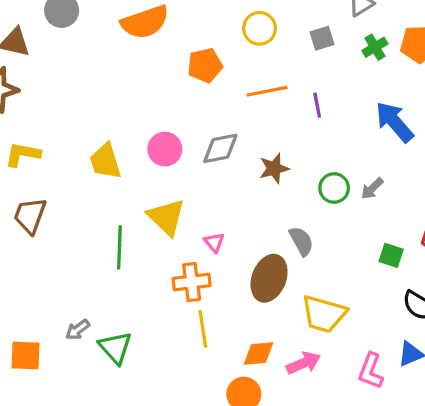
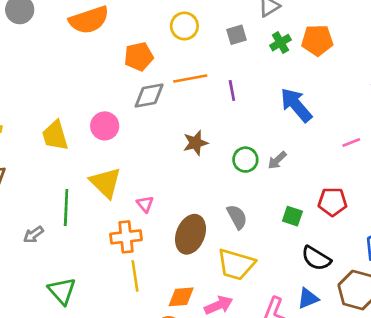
gray diamond: (220, 148) -> (149, 96), moved
gray semicircle: (301, 241) -> (237, 217), moved
gray arrow: (78, 330) -> (33, 235), moved

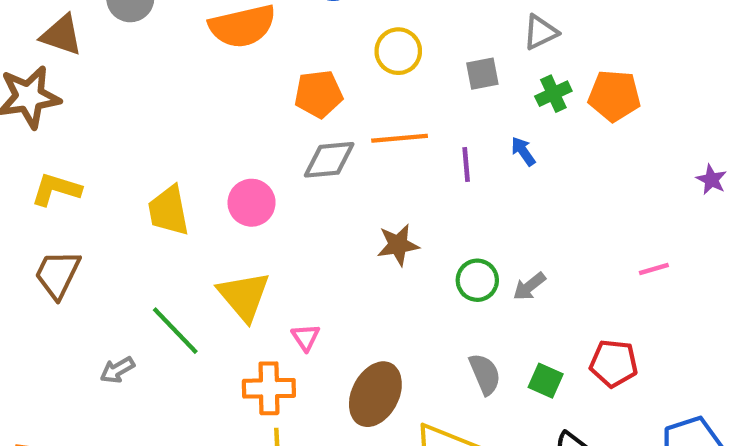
blue arrow: (296, 105) -> (523, 151), moved, size x0.5
green line: (66, 208) -> (175, 331), turned -52
gray semicircle: (237, 217) -> (485, 374), moved

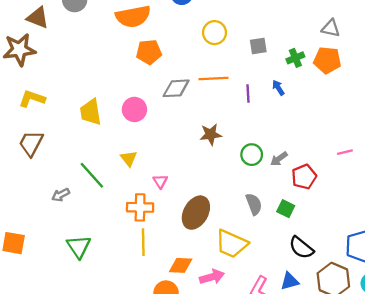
gray triangle: (540, 32) -> (331, 28), moved, turned 36
orange pentagon: (318, 94) -> (149, 52), moved
yellow triangle: (244, 296) -> (129, 158), size x0.6
red pentagon: (614, 363) -> (304, 177), moved, turned -30

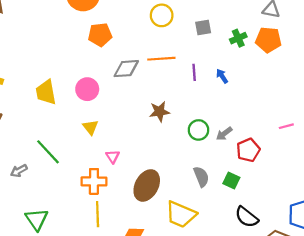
blue arrow: (278, 88) -> (222, 76), moved
yellow triangle: (129, 158) -> (90, 127), moved

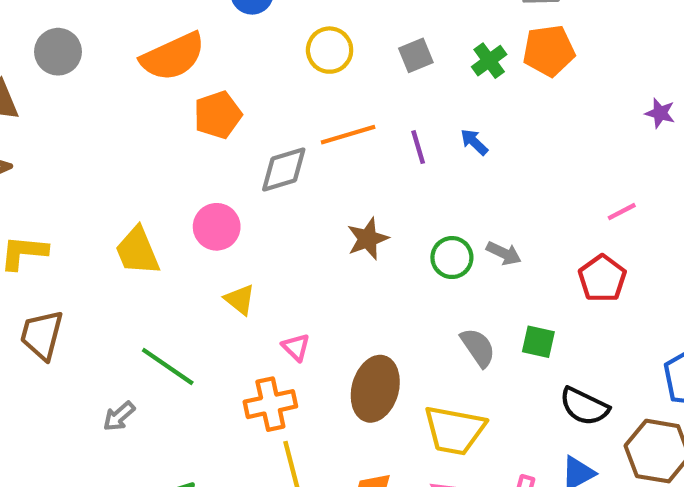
gray arrow: (224, 134) -> (504, 253), turned -105
red pentagon: (248, 150) -> (602, 278), moved

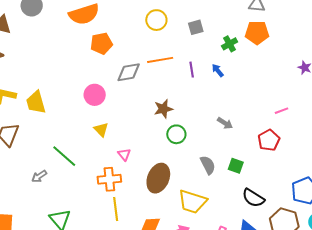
green cross: (489, 61) -> (230, 44), moved
yellow trapezoid: (137, 251) -> (36, 102), moved
green circle: (452, 258) -> (176, 134), moved

